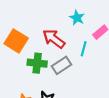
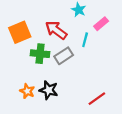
orange square: (16, 41) -> (20, 32), turned 35

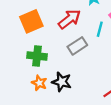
red arrow: (56, 30) -> (69, 19), turned 105
green cross: (40, 54) -> (37, 56), moved

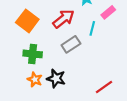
orange square: (31, 21) -> (27, 21), turned -30

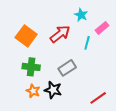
gray rectangle: (71, 44) -> (67, 68), moved

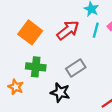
cyan line: (87, 43) -> (96, 30), moved
orange star: (33, 91) -> (16, 87), moved

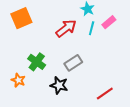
orange square: (30, 32) -> (21, 18), moved, turned 30
green cross: (36, 67) -> (37, 62), turned 30

